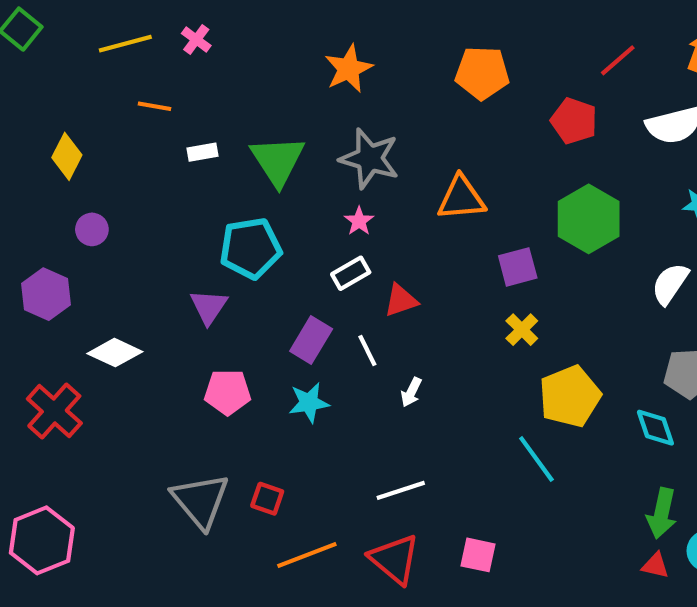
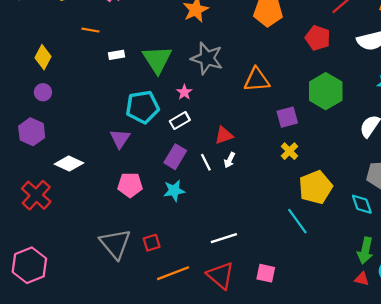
pink star: (359, 221) -> (184, 92), moved
purple circle: (92, 229) -> (43, 92), moved
white rectangle: (351, 273) -> (180, 121), moved
white arrow: (411, 392) -> (230, 160), moved
red square: (267, 499) -> (152, 243), turned -36

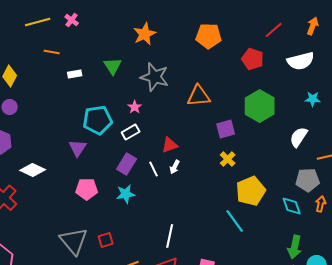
green triangle: (157, 59) -> (113, 66), moved, size x0.7
white line: (224, 238) -> (170, 236), turned -60

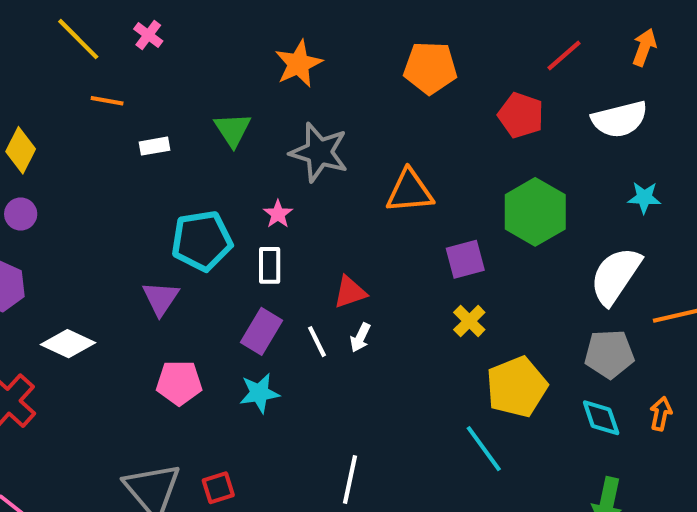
yellow line: (38, 22) -> (78, 39), turned 60
white rectangle: (131, 132) -> (270, 265), turned -60
white semicircle: (299, 137) -> (615, 276), size x1.4
gray pentagon: (308, 180) -> (609, 354), moved

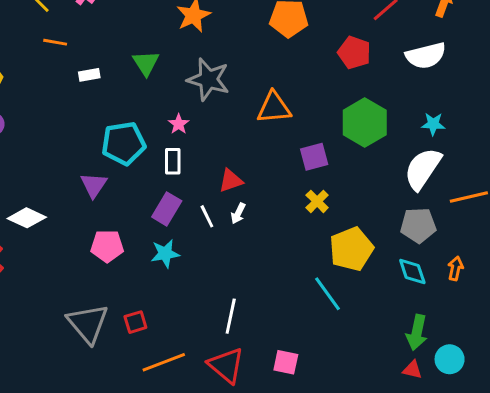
cyan star: (644, 198) -> (433, 124), moved

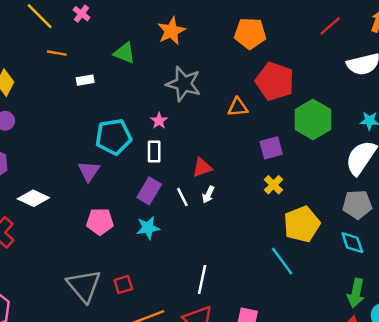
red pentagon: (354, 53) -> (275, 81), moved, size x1.4
green triangle: (146, 63) -> (125, 53), moved, turned -35
orange triangle: (274, 108) -> (238, 107), size x0.7

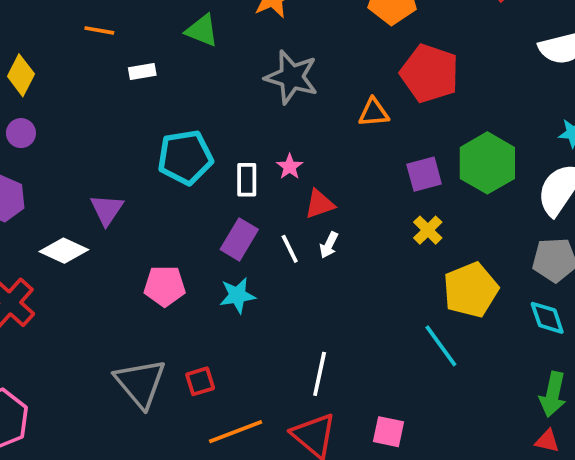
green hexagon: (313, 120) -> (487, 163), moved
pink star: (159, 121) -> (290, 167), moved
purple triangle: (89, 171) -> (107, 210), moved

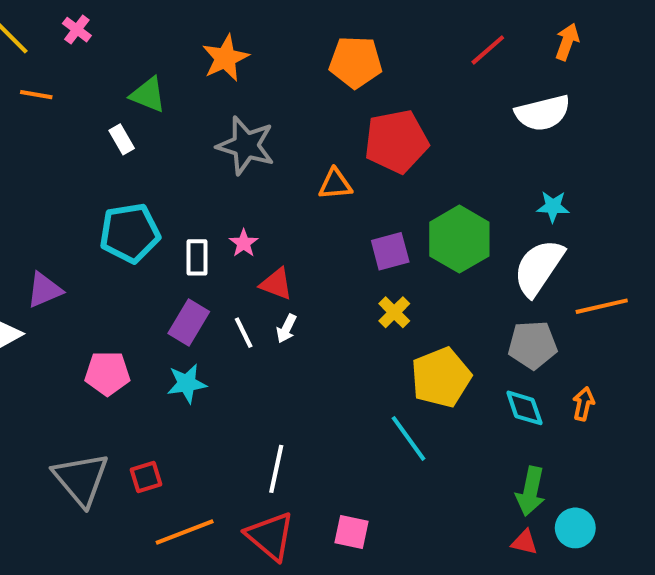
white rectangle: (142, 71) -> (122, 139), moved, turned 70
red pentagon: (430, 73) -> (396, 141), turned -30
red triangle: (320, 204) -> (276, 284), turned 40
purple triangle: (107, 210) -> (44, 290), turned 33

